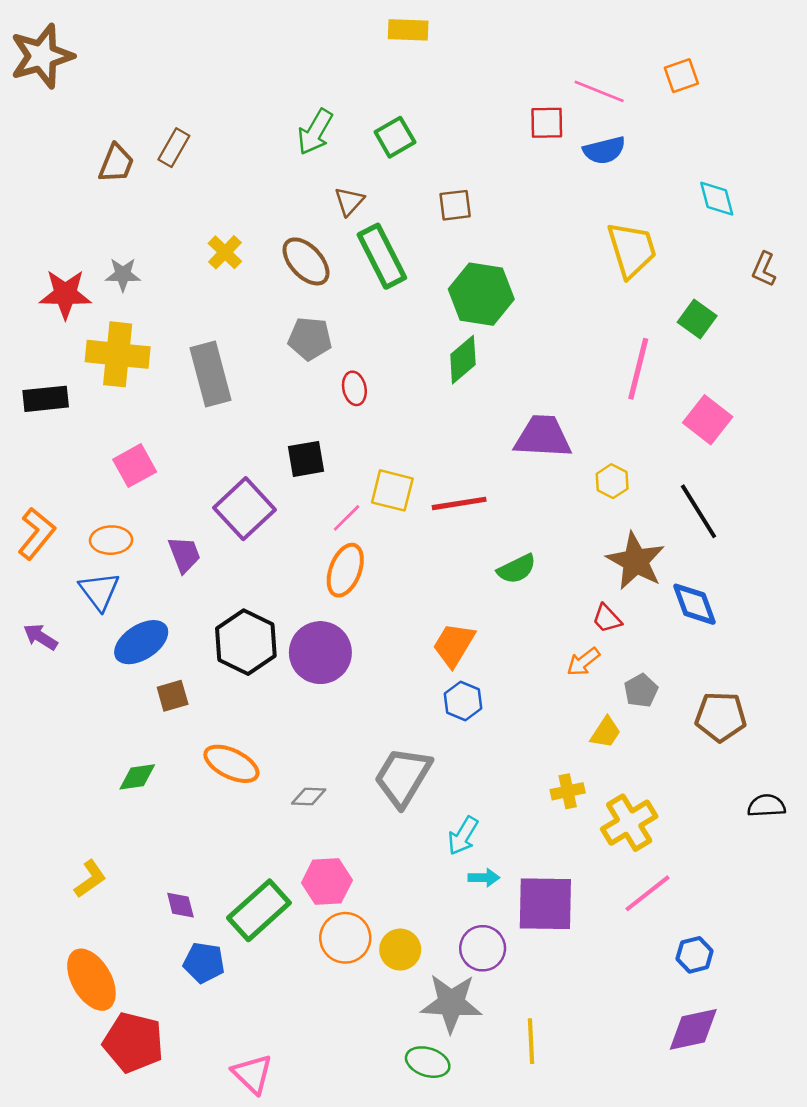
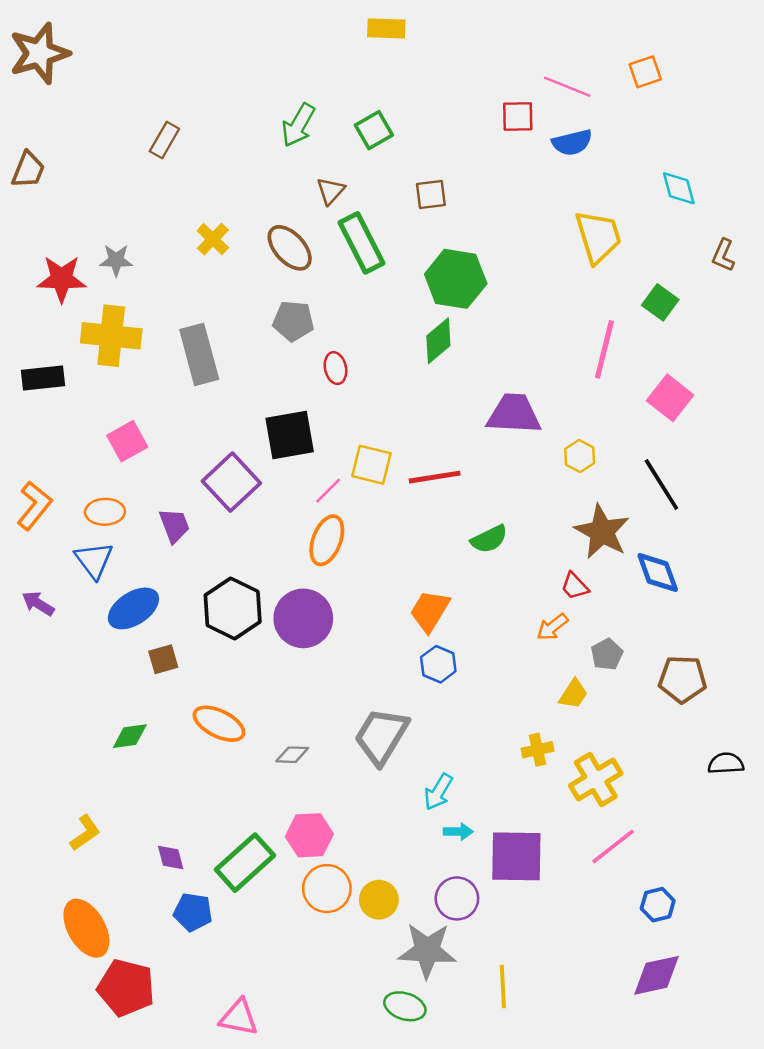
brown trapezoid: (116, 163) -> (28, 170), moved
black square: (306, 459) -> (290, 435), size x1.4
pink triangle: (252, 1074) -> (239, 1017), turned -33

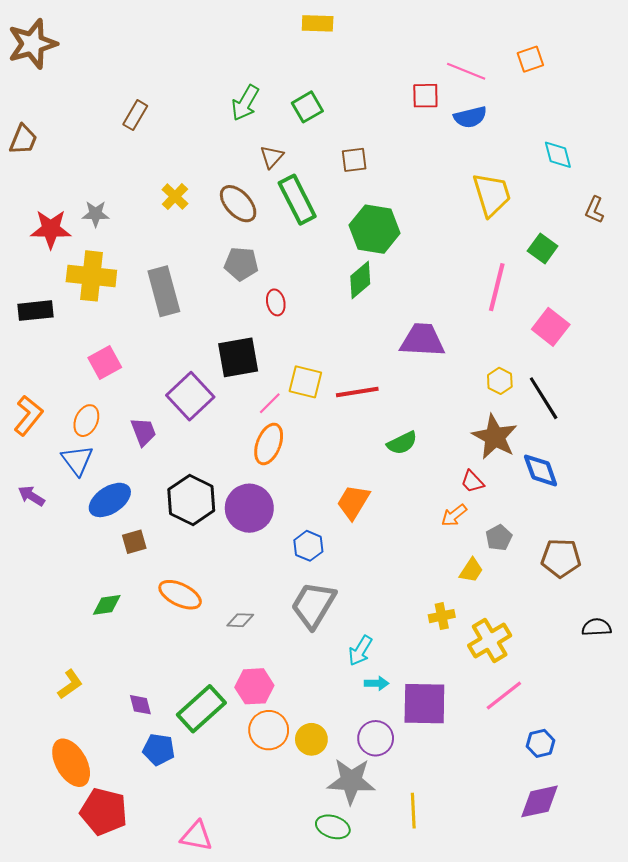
yellow hexagon: (580, 456) -> (500, 381), moved
orange ellipse: (105, 512) -> (86, 421), turned -64
blue hexagon: (438, 664) -> (308, 546), moved

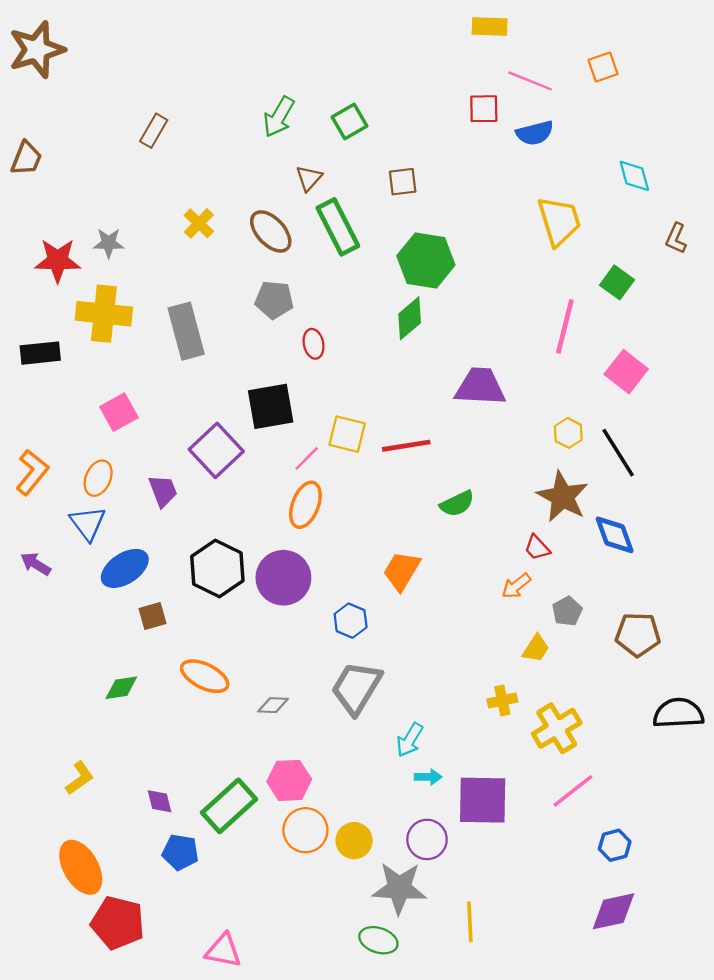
yellow rectangle: (318, 23) -> (490, 26), moved
black semicircle: (597, 627) -> (678, 713), size x1.5

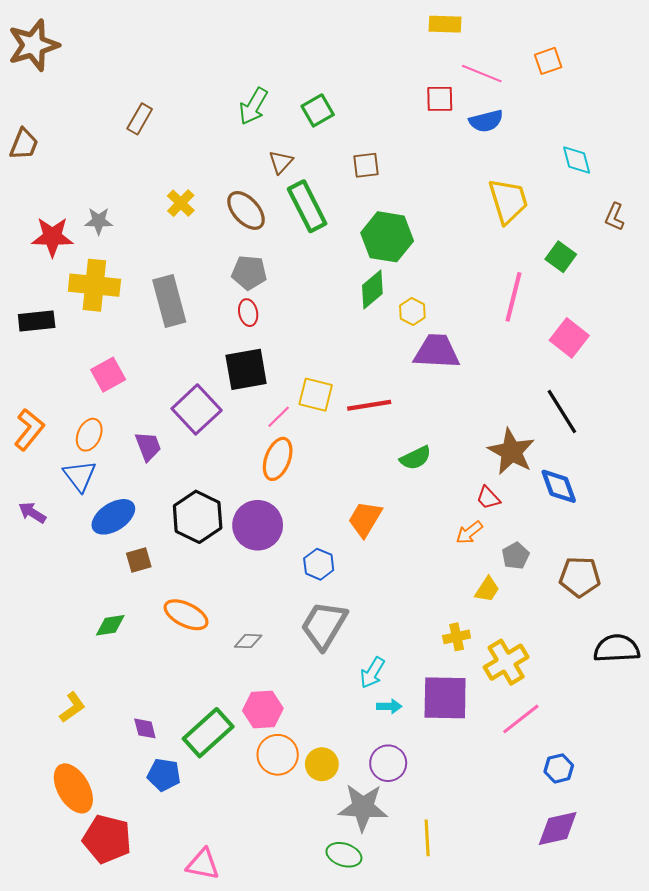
red ellipse: (314, 344) -> (248, 313), moved
yellow hexagon: (568, 433) -> (412, 312), moved
purple square: (483, 800) -> (445, 698), moved

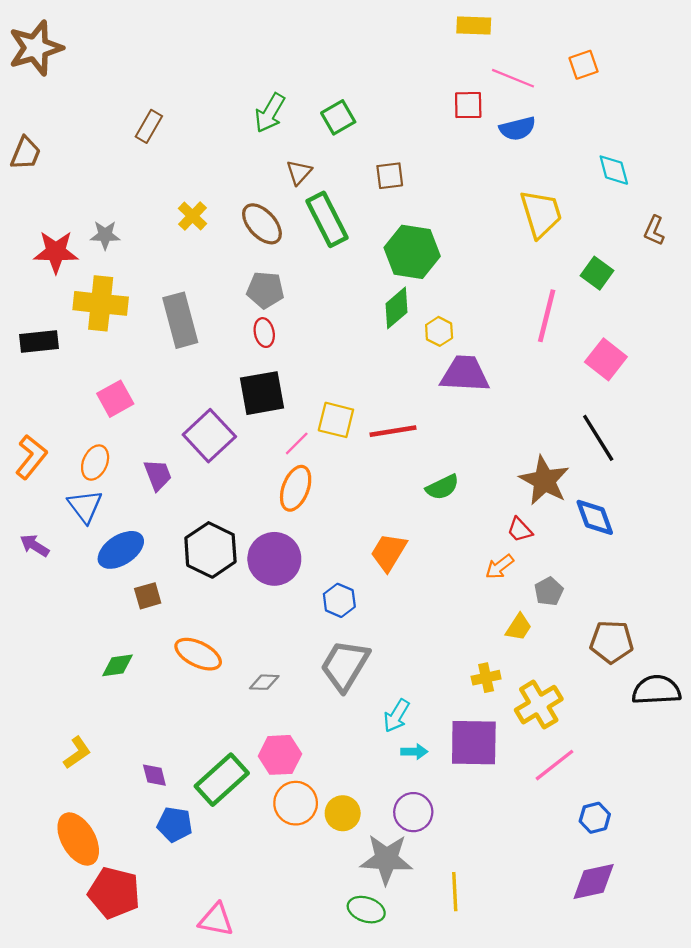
brown pentagon: (580, 577) -> (612, 642), moved

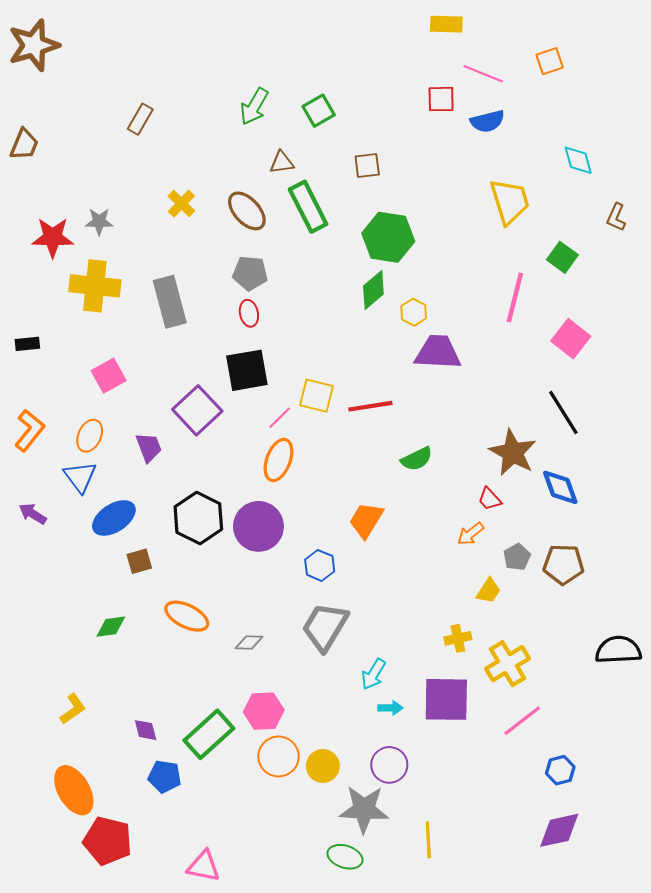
brown triangle: (299, 172) -> (282, 162), turned 40
black rectangle: (39, 342) -> (27, 344), moved, size x0.7
brown pentagon: (612, 642) -> (563, 564), moved

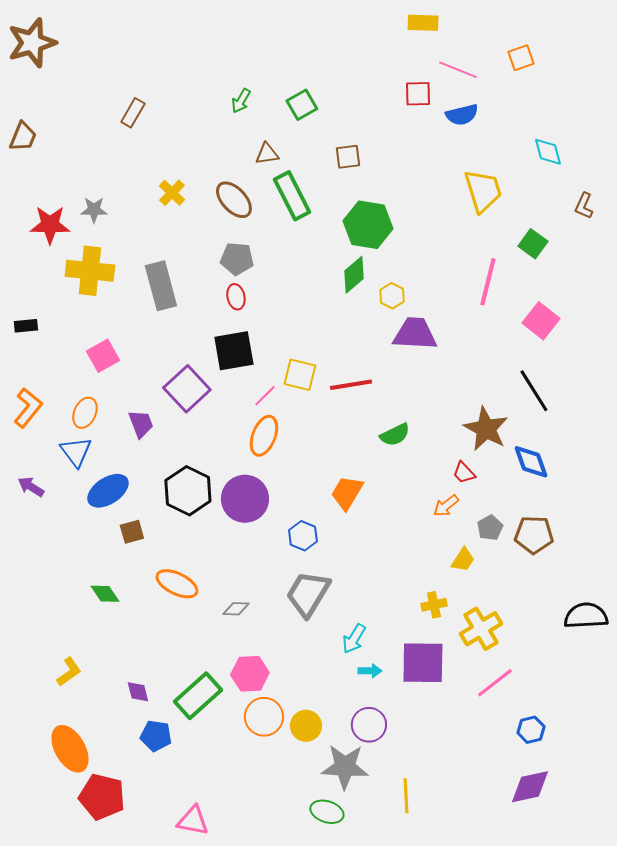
green arrow: (254, 106) -> (241, 101), size x0.7
green diamond: (111, 627) -> (105, 594), turned 64

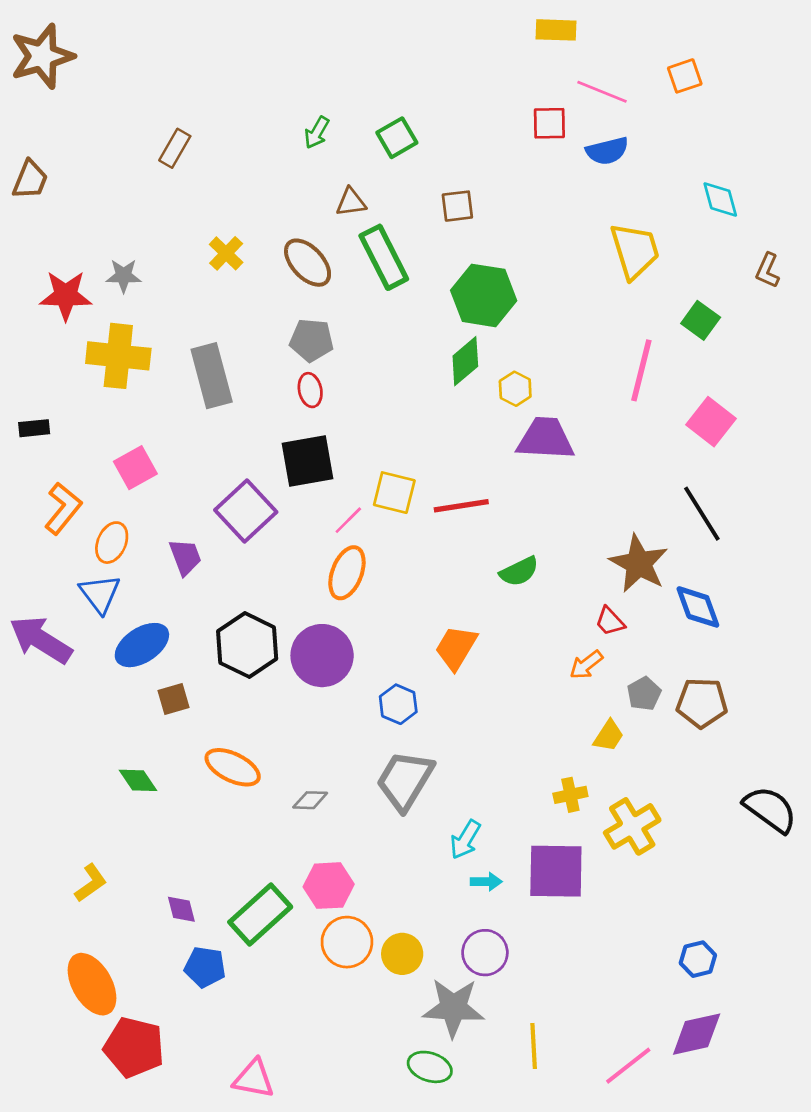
orange L-shape: (28, 408) -> (63, 508), moved
purple arrow: (31, 487) -> (41, 640), size x1.8
black semicircle: (586, 616) -> (770, 809), turned 39
pink line: (495, 683) -> (628, 1066), moved

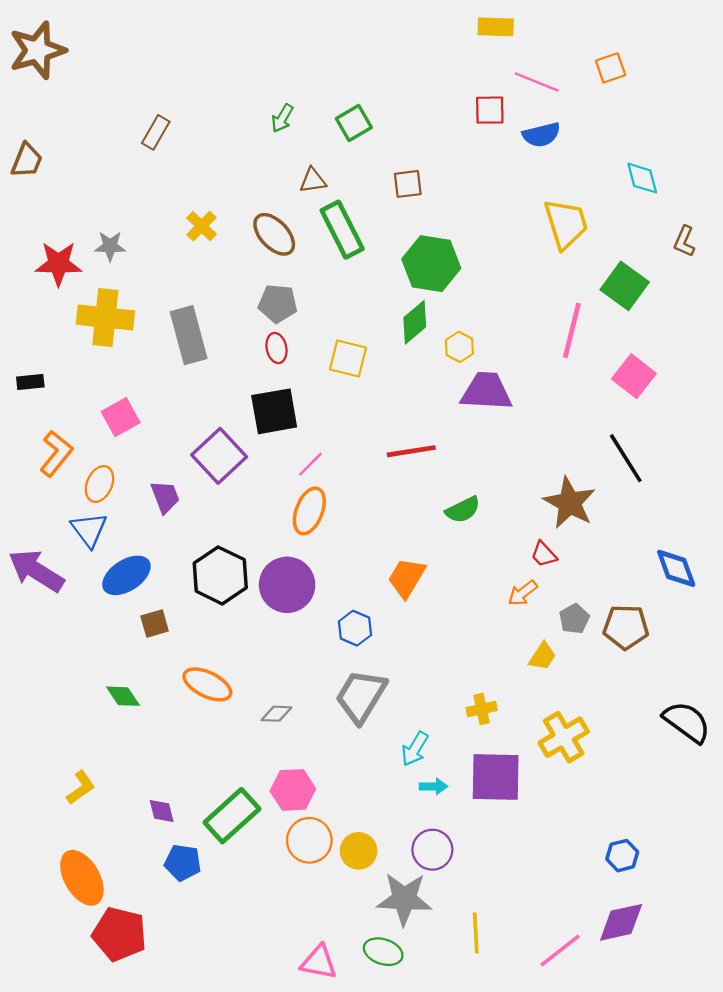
green square: (701, 320) -> (625, 286), size x1.4
yellow square: (394, 493) -> (348, 359), moved
blue diamond: (698, 607) -> (676, 568), moved
yellow cross: (570, 795) -> (482, 709), moved
pink triangle: (254, 1079) -> (319, 962), moved

